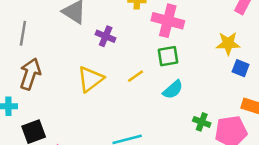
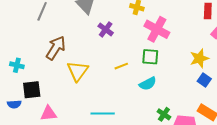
yellow star: (228, 43) -> (199, 58), turned -30
brown arrow: (30, 74) -> (56, 48), moved
yellow triangle: (90, 79) -> (78, 71), moved, turned -30

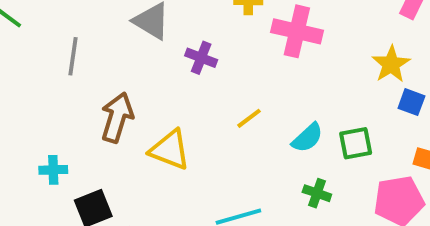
green square: (150, 57) -> (356, 143), moved
yellow triangle: (78, 71) -> (170, 150), turned -30
green cross: (164, 114) -> (317, 193), moved

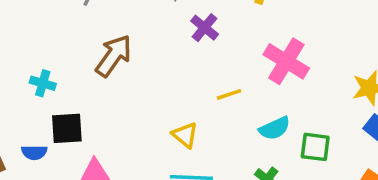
pink cross: (297, 31) -> (286, 61), moved
yellow triangle: (170, 150) -> (185, 135), moved, size x0.7

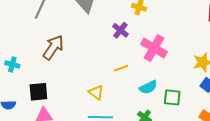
purple cross: (205, 28) -> (120, 30), moved
black square: (67, 128) -> (38, 92), moved

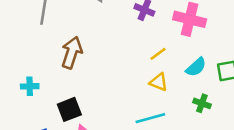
yellow triangle: (96, 92) -> (159, 82), moved

